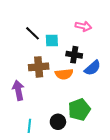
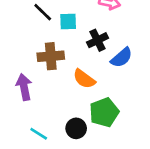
black cross: (74, 55) -> (97, 40), turned -35
orange semicircle: (64, 74) -> (84, 79), moved, turned 42
cyan line: (29, 126) -> (39, 134), turned -64

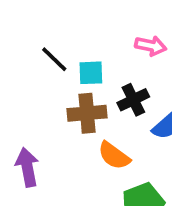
brown cross: (51, 56) -> (87, 113), moved

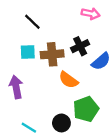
cyan square: (91, 73) -> (28, 52), moved

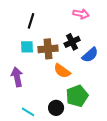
black line: (32, 22) -> (31, 21), turned 63

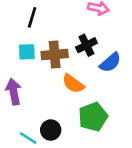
black circle: (56, 108) -> (51, 130), moved

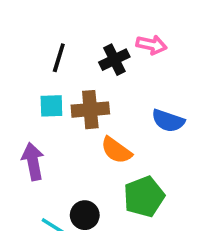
black cross: (86, 45) -> (114, 60), moved
blue semicircle: (110, 62) -> (168, 121), turned 60

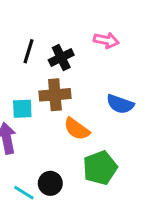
black cross: (114, 60) -> (61, 57), moved
cyan square: (51, 106) -> (22, 109), moved

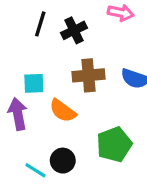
brown cross: (55, 95) -> (88, 75), moved
orange semicircle: (77, 129) -> (63, 111), moved

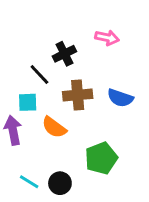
black line: (40, 24) -> (39, 74), moved, turned -60
black circle: (63, 161) -> (60, 183), moved

